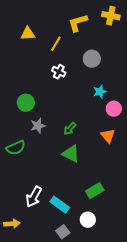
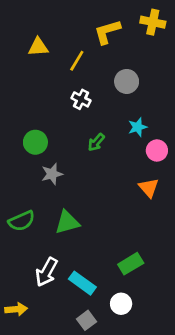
green arrow: (70, 129) -> (96, 142), moved
green semicircle: (16, 148) -> (22, 221), moved
green triangle: (71, 154) -> (67, 222), moved, turned -42

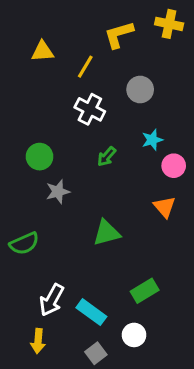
white cross: (81, 99) -> (90, 109), size x1.4
green triangle: (67, 222) -> (107, 233), moved
yellow arrow: (16, 309) -> (38, 341), moved, turned 100

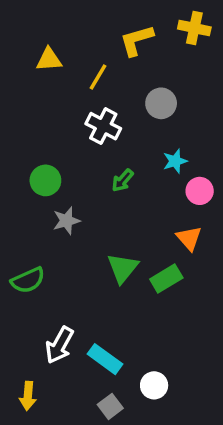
green triangle: (107, 233) -> (123, 268), turned -36
green rectangle: (145, 291) -> (166, 279), moved
yellow arrow: (38, 341) -> (28, 396), moved

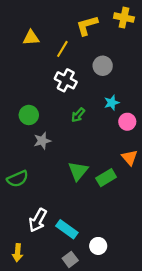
orange triangle: (189, 238) -> (130, 158), moved

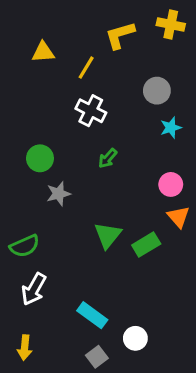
gray circle: (103, 66) -> (157, 91), moved
cyan star: (112, 103) -> (171, 128), moved
pink circle: (127, 122) -> (171, 184), moved
white arrow: (38, 220) -> (34, 289), moved

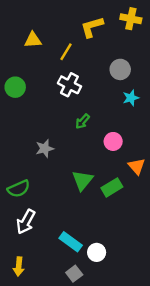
green circle: (40, 158) -> (15, 87), moved
pink circle: (171, 184) -> (113, 141), moved
white circle: (135, 338) -> (97, 252), moved

